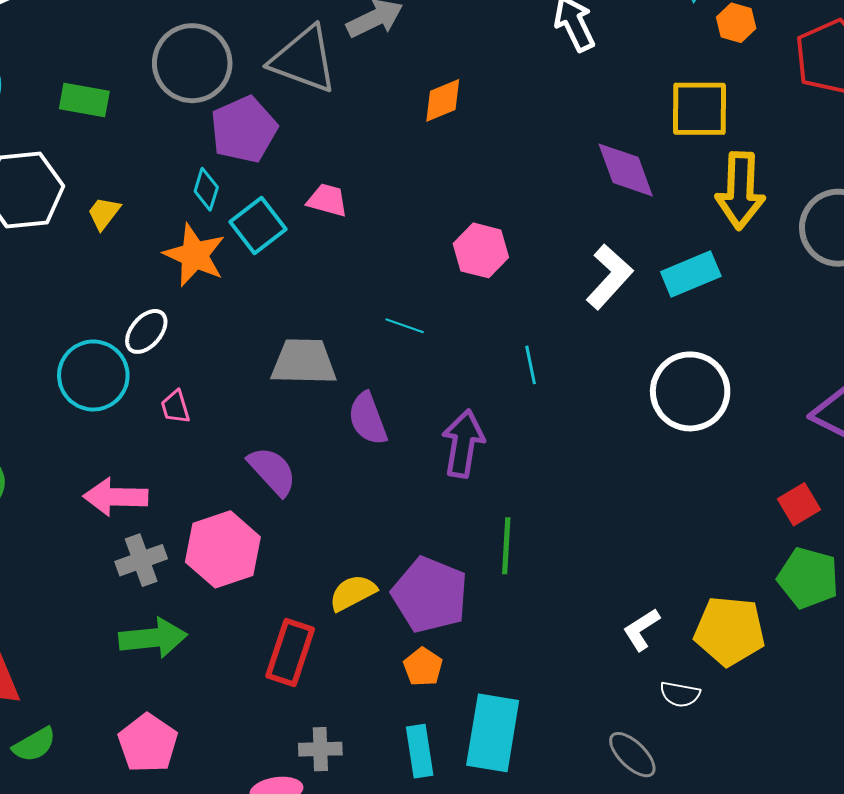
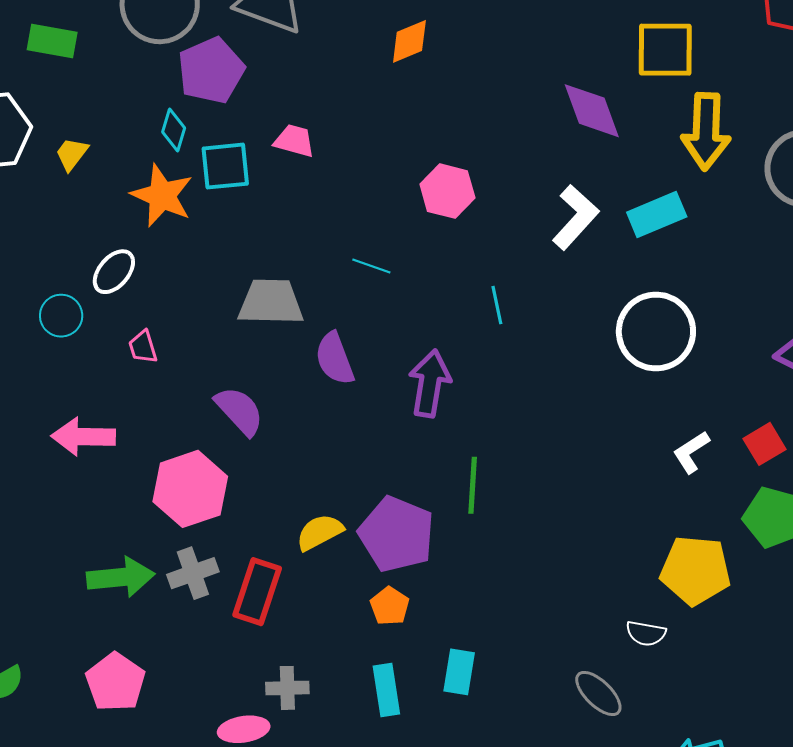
cyan square: (258, 225) -> (225, 166), turned 32
cyan circle: (93, 375) -> (61, 316), size x0.6
gray cross: (141, 560) -> (193, 573), moved
white L-shape: (641, 629) -> (691, 452), moved
cyan rectangle: (493, 733) -> (459, 672), size x0.6

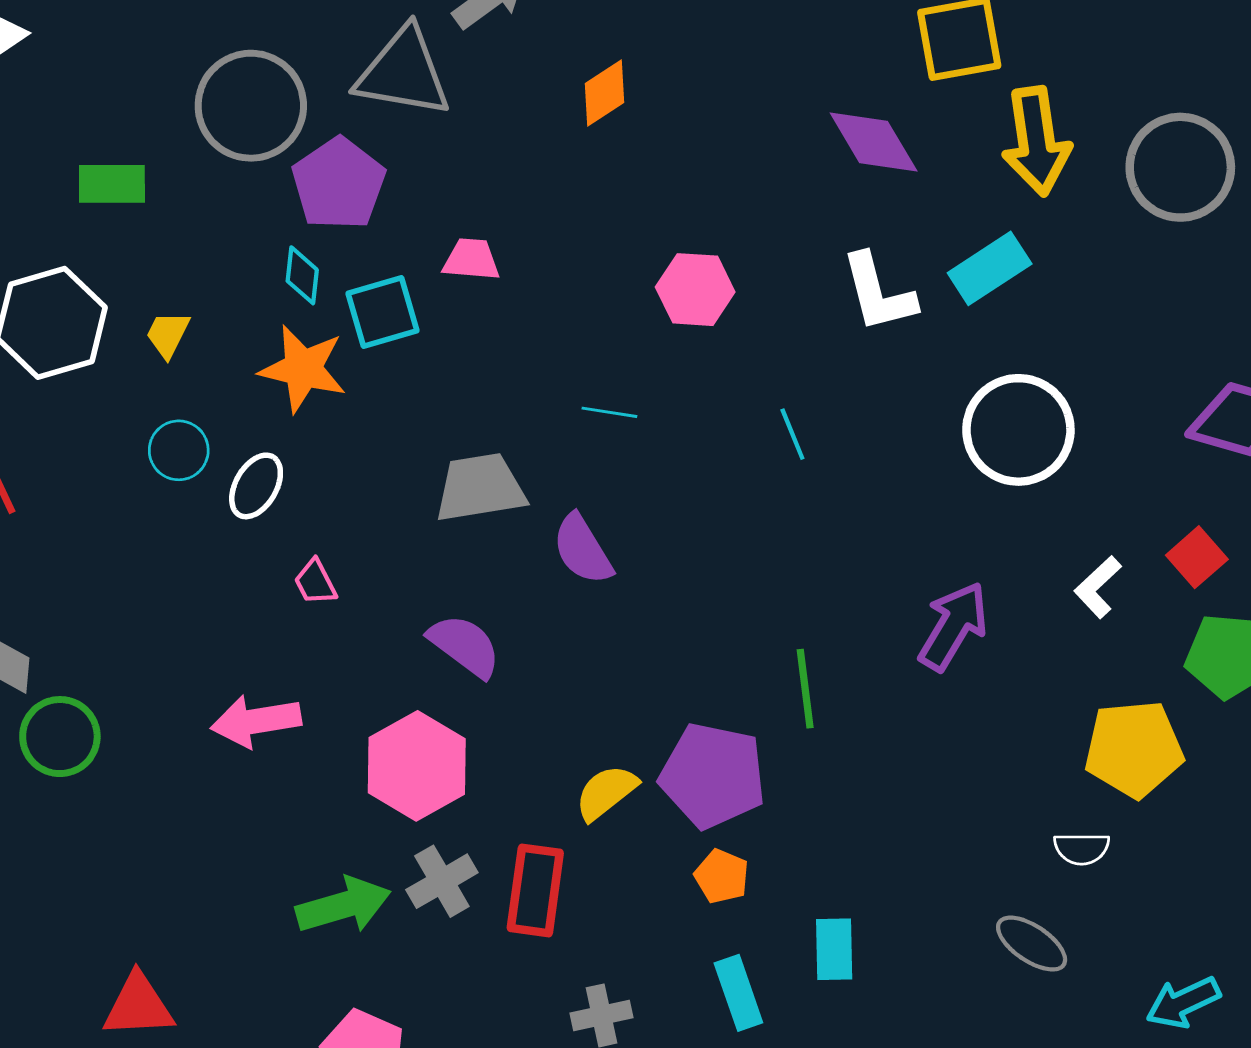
white L-shape: (575, 217) -> (878, 293), turned 134
cyan circle: (61, 316) -> (179, 450), moved
purple arrow: (430, 383) -> (953, 626), moved, turned 32

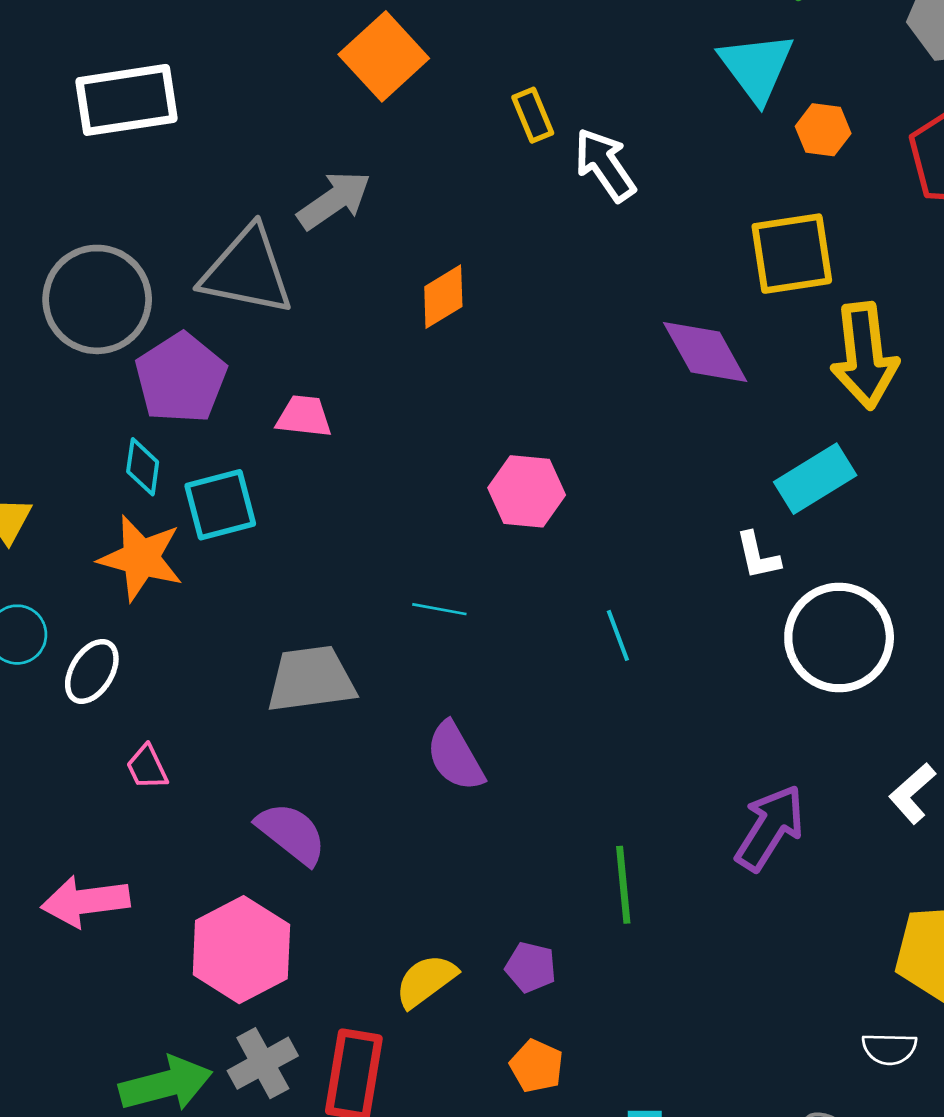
pink trapezoid: (471, 259) -> (304, 416), moved
white L-shape: (878, 293) -> (758, 556), moved, size x0.6
purple semicircle: (582, 549) -> (455, 756), moved
purple pentagon: (713, 776) -> (531, 967), size x0.5

